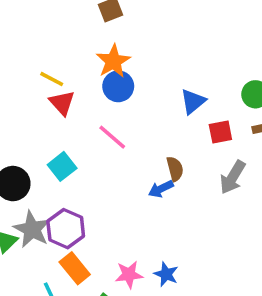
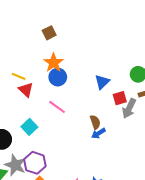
gray arrow: (233, 177) -> (129, 108), moved
blue arrow: (161, 189) -> (98, 133), moved

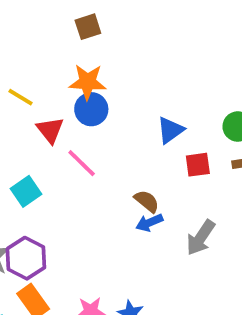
orange star: (54, 63) -> (88, 82), turned 30
red triangle: (26, 90) -> (50, 130), moved
gray arrow: (129, 108) -> (201, 238), moved
brown semicircle: (95, 122) -> (147, 201), turned -40

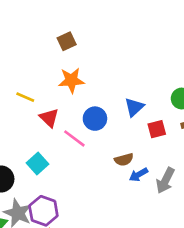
blue circle: (91, 109) -> (95, 119), moved
brown semicircle: (147, 201) -> (124, 160), turned 132
blue arrow: (149, 223) -> (138, 175), moved

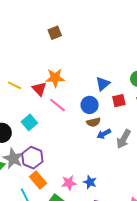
orange star: (71, 80) -> (55, 78), moved
yellow line: (25, 97) -> (15, 85), moved
blue circle: (95, 119) -> (90, 105), moved

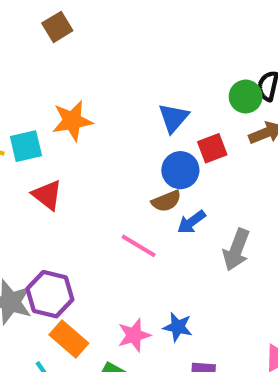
red triangle: (39, 89) -> (47, 195), moved
pink line: (57, 105) -> (139, 246), moved
blue circle: (90, 105) -> (180, 170), moved
cyan square: (29, 122) -> (26, 146), moved, turned 35
gray arrow: (124, 139) -> (236, 250), moved

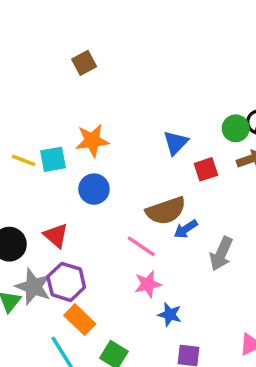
blue circle: (180, 170) -> (94, 189), moved
red triangle: (47, 195) -> (56, 236), moved
brown semicircle: (166, 201) -> (166, 211), size x1.6
pink star: (134, 335) -> (148, 284), moved

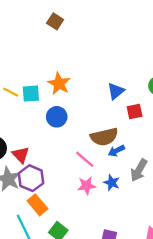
brown square: (84, 63) -> (55, 21), moved, turned -35
orange star: (92, 141) -> (59, 84), turned 30
red triangle: (56, 236) -> (21, 155), moved
blue star: (170, 315) -> (112, 183), moved

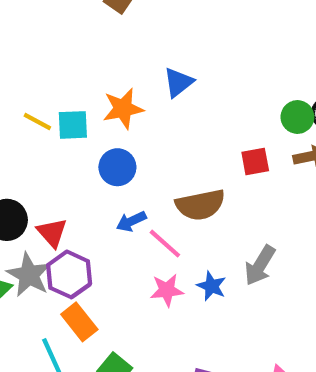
orange star: (59, 84) -> (123, 109), turned 30
blue triangle: (116, 91) -> (178, 82), moved
blue arrow: (116, 151) -> (131, 221), moved

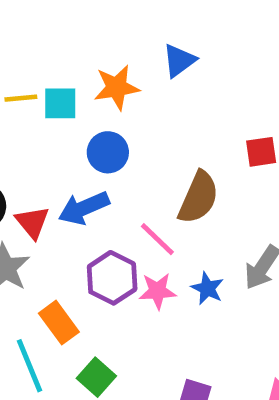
yellow line: (37, 122) -> (21, 98), turned -36
brown semicircle: (200, 205) -> (198, 198), turned -57
blue arrow: (131, 221) -> (84, 208), moved, size x1.5
purple hexagon: (69, 274) -> (112, 278), moved

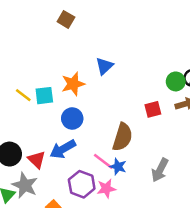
yellow line: (21, 98) -> (23, 95), turned 49
blue star: (207, 288) -> (118, 167), moved

